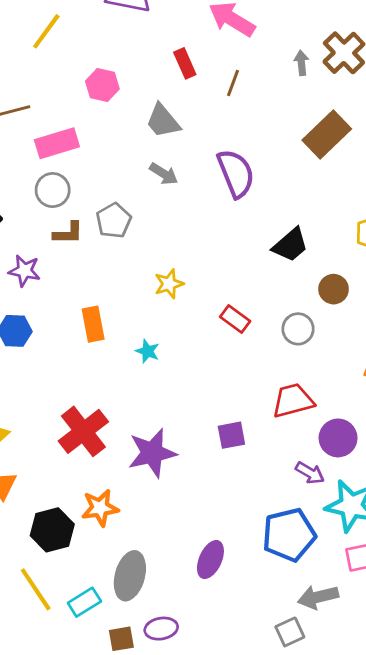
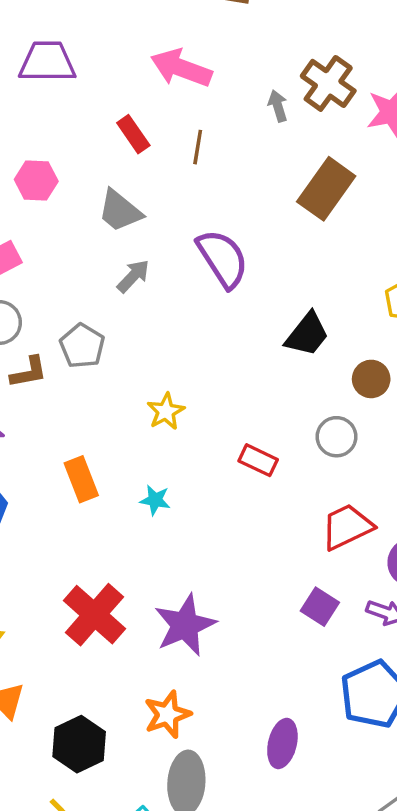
gray arrow: (164, 174) -> (133, 276), turned -68
red rectangle: (235, 319) -> (258, 460), moved
purple square: (231, 435) -> (320, 607), moved, turned -36
orange star: (100, 508) -> (167, 714), moved

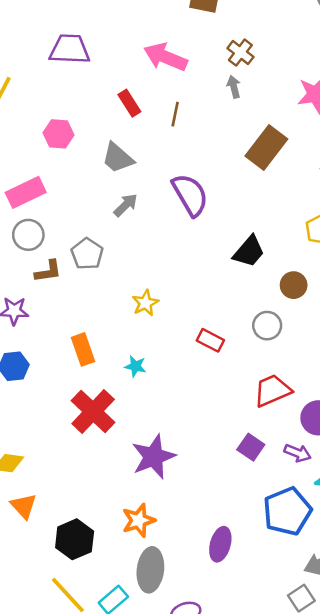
brown cross: (328, 83) -> (240, 53), moved, size x0.7
red cross: (95, 615) -> (93, 412), moved

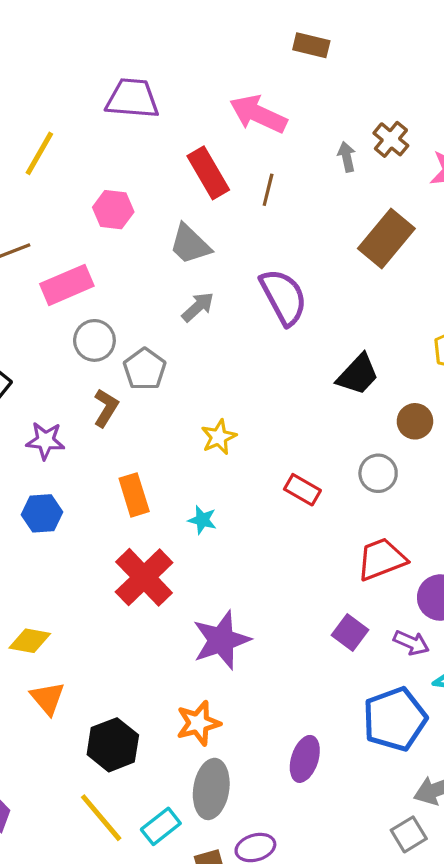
brown cross: (240, 53) -> (391, 139), moved
red rectangle: (129, 103) -> (208, 173), size x1.4
gray circle: (28, 235) -> (94, 340), moved
brown L-shape: (48, 271) -> (106, 408), moved, turned -52

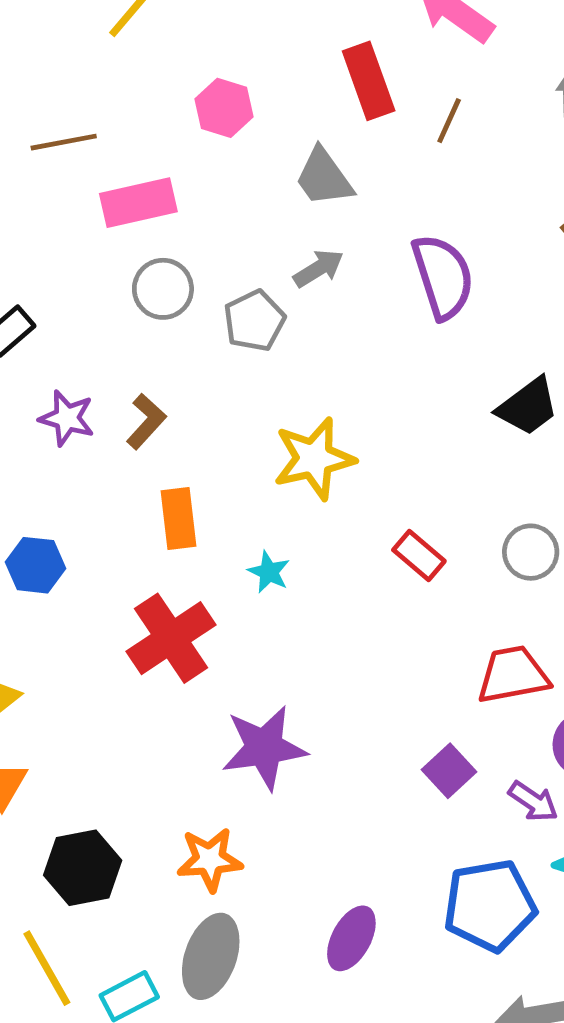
gray pentagon: (145, 369) -> (254, 321), moved
brown L-shape: (106, 408) -> (146, 421), moved
yellow star: (219, 437) -> (314, 459), size x1.6
blue hexagon: (42, 513) -> (36, 565), moved

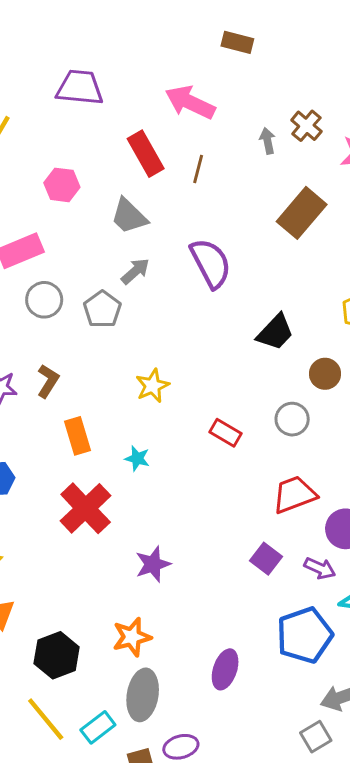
yellow star: (314, 459) -> (152, 386), size x0.7
purple star: (264, 748) -> (153, 564), size x0.7

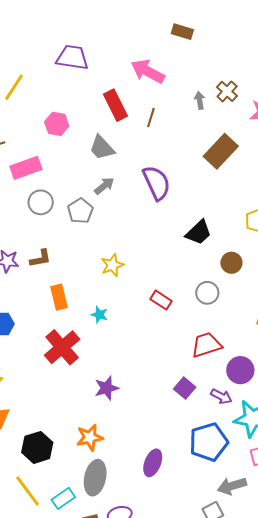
brown L-shape: (48, 381) -> (40, 258), turned 45

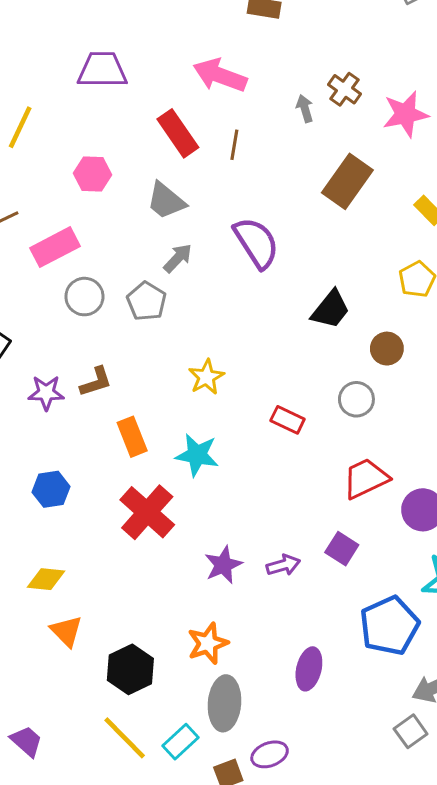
cyan star: (99, 315) -> (197, 455), size x1.6
purple arrow: (221, 396) -> (283, 565), moved, turned -35

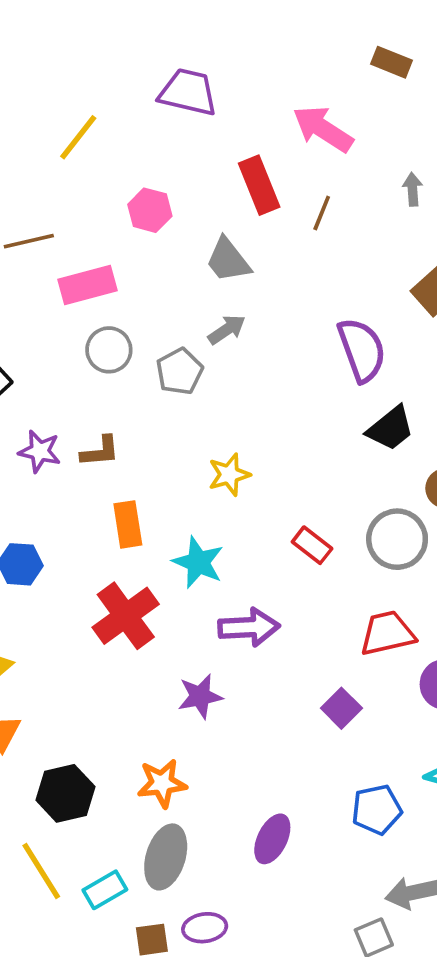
purple semicircle: (256, 243) -> (362, 350), moved
gray circle: (356, 399) -> (397, 539), size x1.4
purple arrow: (283, 565) -> (249, 627), moved, size x1.5
blue pentagon: (389, 626) -> (377, 810), size x0.7

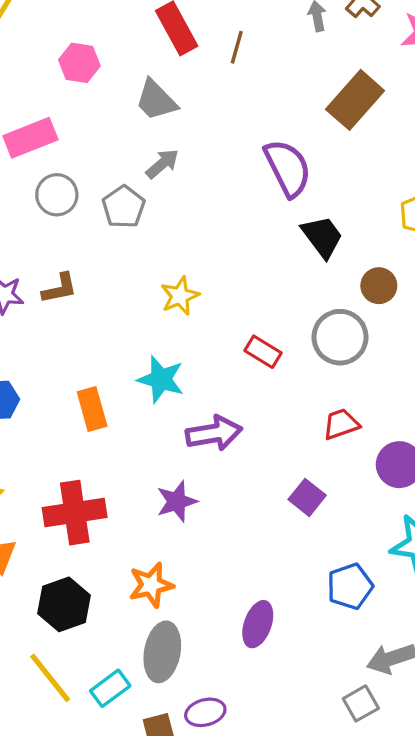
black trapezoid: (391, 428) -> (322, 237), turned -81
orange rectangle: (128, 524) -> (92, 409), moved
red cross: (126, 616) -> (75, 513), moved, turned 34
red trapezoid: (387, 633) -> (341, 424), size x0.7

